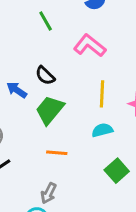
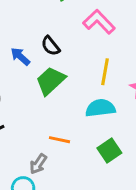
cyan semicircle: (102, 130) -> (100, 108), size x1.4
orange line: (57, 153) -> (59, 140), moved

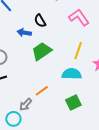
black semicircle: (51, 46) -> (40, 21), moved
blue arrow: (20, 56) -> (24, 33), turned -40
orange line: (59, 140) -> (42, 91), turned -56

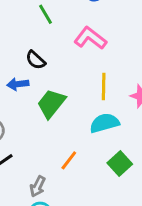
gray arrow: (26, 105) -> (38, 186), moved

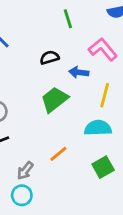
black semicircle: (36, 60) -> (50, 58), turned 108
blue arrow: (18, 84) -> (79, 72), moved

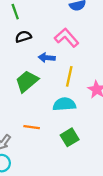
green line: (68, 19) -> (15, 12), moved
black semicircle: (50, 58) -> (23, 37), moved
orange line: (58, 154) -> (32, 127), turned 49

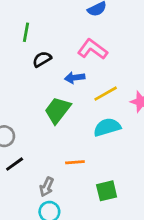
green line: (15, 12) -> (26, 32), turned 42
yellow line: (69, 76) -> (106, 94), turned 60
green square: (70, 137) -> (107, 191), moved, turned 30

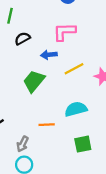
pink L-shape: (92, 49) -> (64, 32), turned -40
cyan semicircle: (107, 127) -> (76, 109), moved
green square: (107, 191) -> (83, 144), moved

